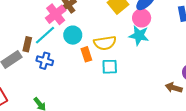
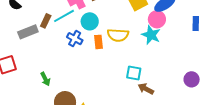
blue cross: (45, 61) -> (75, 39), moved
cyan square: (110, 67) -> (134, 73), moved
brown arrow: (174, 88) -> (146, 89), moved

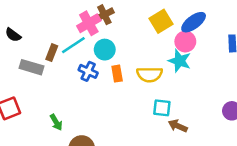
gray rectangle: (28, 32) -> (31, 67), turned 42
yellow semicircle: (118, 35) -> (150, 74), moved

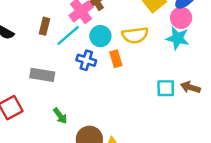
brown rectangle: (52, 53) -> (45, 26), moved
gray rectangle: (31, 67) -> (42, 75), moved
yellow semicircle: (150, 74) -> (135, 35), moved
brown arrow: (178, 126) -> (190, 87), moved

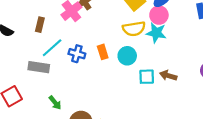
cyan line: (68, 35) -> (52, 48), moved
yellow semicircle: (135, 35) -> (134, 29), moved
cyan circle: (100, 36) -> (127, 56), moved

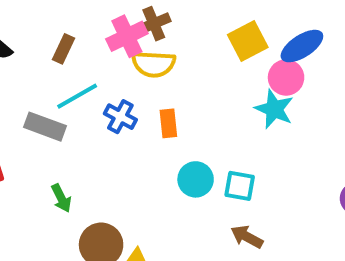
yellow semicircle: (134, 29) -> (154, 64), moved
cyan circle: (127, 56) -> (196, 179), moved
brown arrow: (168, 76) -> (247, 237), moved

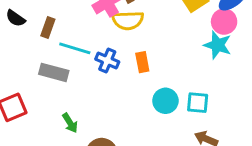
brown rectangle: (64, 49) -> (48, 27), moved
cyan line: (77, 96) -> (75, 48), turned 52

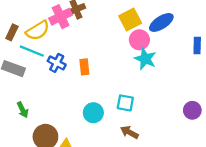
yellow semicircle: (128, 20) -> (38, 30), moved, turned -35
pink circle: (224, 22) -> (139, 40), moved
cyan circle: (165, 101) -> (93, 113), moved

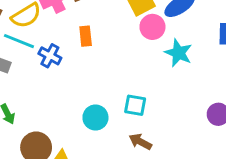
cyan star: (145, 59) -> (178, 53), moved
orange rectangle: (84, 67) -> (86, 36), moved

